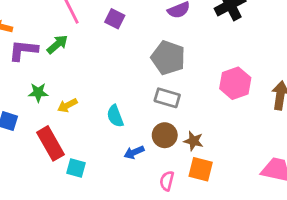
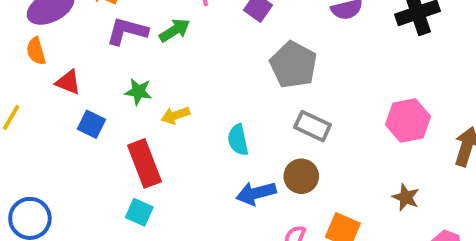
gray pentagon: (168, 58) -> (293, 65), moved
brown star: (194, 141) -> (406, 197), moved
blue arrow: (134, 152) -> (256, 193), size x1.4
cyan square: (76, 168) -> (139, 212), moved

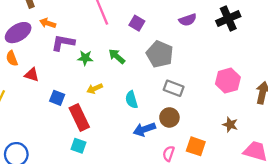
green arrow: (175, 30) -> (117, 56), moved, turned -102
green star: (138, 92) -> (85, 58), moved
blue square: (91, 124) -> (57, 98), moved

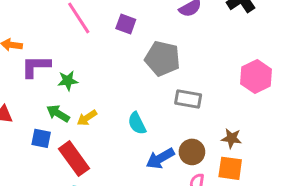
green arrow: (117, 56) -> (58, 113), moved
brown circle: (169, 117) -> (192, 152), moved
brown star: (230, 125) -> (231, 138), moved

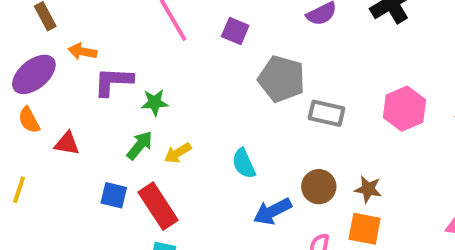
gray rectangle: (188, 99) -> (327, 113), moved
green arrow: (58, 113) -> (140, 145), turned 95
blue square: (41, 138) -> (114, 195), moved
brown circle: (192, 152) -> (319, 187), moved

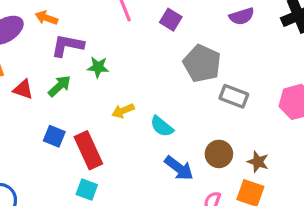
green arrow: (140, 145) -> (59, 86), moved
yellow arrow: (178, 153) -> (123, 111), moved
cyan semicircle: (244, 163) -> (162, 126), turned -35
blue arrow: (272, 211) -> (179, 168), turned -124

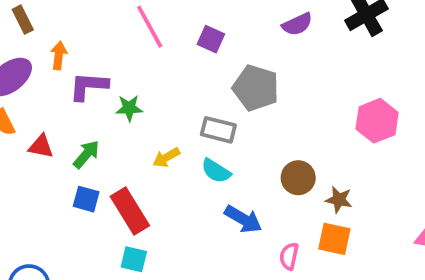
orange arrow: (46, 18) -> (59, 56), turned 85
green arrow: (59, 86) -> (86, 154), moved
gray rectangle: (234, 96) -> (218, 130), moved
brown circle: (219, 154) -> (298, 178), moved

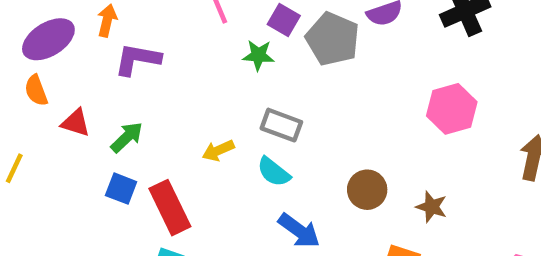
gray pentagon: (256, 88) -> (333, 39), moved
green star: (129, 108) -> (258, 55), moved
pink hexagon: (377, 121) -> (452, 109), moved
brown star: (339, 200) -> (432, 207), moved

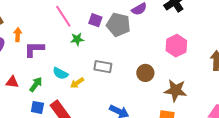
green star: (258, 55) -> (77, 39), moved
cyan semicircle: (274, 172) -> (60, 73), moved
brown circle: (367, 190) -> (145, 73), moved
brown star: (432, 207) -> (175, 90), size x1.6

